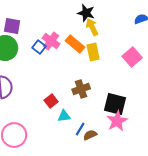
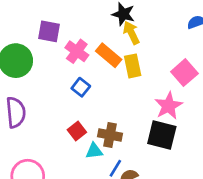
purple square: (12, 26) -> (49, 31), moved
blue square: (39, 47) -> (81, 87), moved
brown cross: (81, 89) -> (110, 135), moved, turned 30
pink star: (117, 121) -> (168, 106), moved

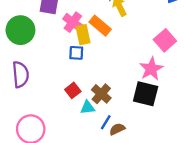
yellow rectangle: (133, 66) -> (83, 35), moved
blue square: (81, 87) -> (76, 53), turned -35
brown cross: (110, 135) -> (101, 94), turned 30

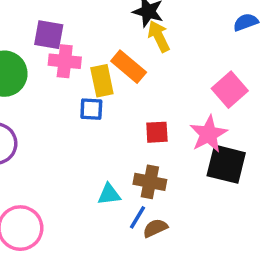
pink cross: (73, 22) -> (65, 61), moved, turned -30
red square: (73, 90) -> (157, 132), moved, turned 35
brown cross: (101, 94) -> (150, 182), moved, turned -30
black square: (146, 94) -> (226, 164), moved

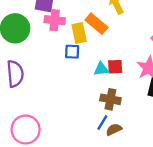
cyan triangle: (109, 194) -> (101, 69), moved

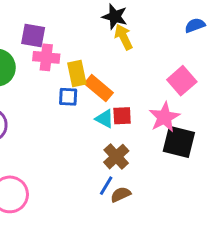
orange rectangle: (97, 24) -> (99, 88), moved
cyan triangle: (101, 69) -> (105, 119), turned 35
brown cross: (110, 99) -> (116, 157), turned 36

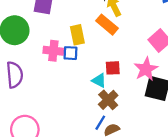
pink cross: (46, 57) -> (53, 51), moved
orange rectangle: (99, 88) -> (107, 25), moved
cyan triangle: (105, 119) -> (99, 80), moved

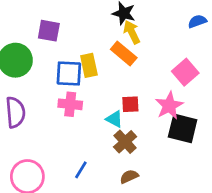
pink cross: (53, 51) -> (70, 104), moved
blue square: (71, 53) -> (69, 74), moved, size x1.5
blue line: (100, 123) -> (81, 170), moved

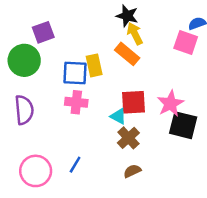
purple square: (49, 31) -> (43, 32), moved, turned -30
pink square: (185, 72) -> (186, 43), moved, turned -30
red square: (130, 104) -> (134, 102), size x1.5
blue line: (81, 170) -> (75, 165), moved

